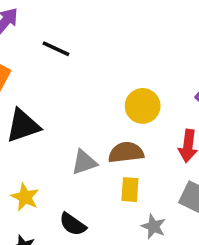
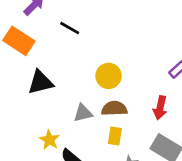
yellow circle: (143, 106) -> (109, 76), moved
yellow star: (25, 197) -> (49, 140), moved

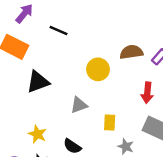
brown semicircle: (114, 109) -> (131, 52), moved
yellow star: (49, 140) -> (37, 134), moved

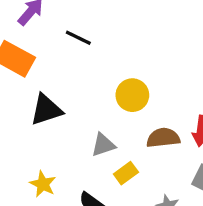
brown semicircle: (131, 52) -> (163, 138), moved
yellow rectangle: (110, 123) -> (126, 173), moved, turned 49

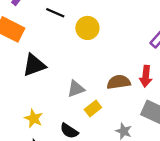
yellow circle: (132, 95) -> (87, 28), moved

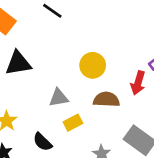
yellow circle: (87, 28) -> (93, 65), moved
red arrow: (146, 76) -> (138, 83), moved

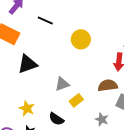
yellow circle: (93, 65) -> (81, 39), moved
brown semicircle: (106, 99) -> (108, 85), moved

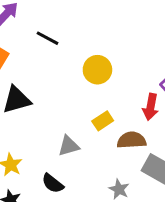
gray triangle: (62, 84) -> (69, 146), moved
yellow rectangle: (76, 100) -> (103, 121), moved

